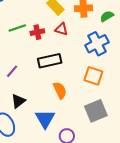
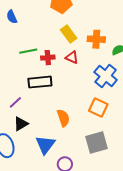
blue cross: (97, 44) -> (106, 76), turned -30
black rectangle: (50, 61) -> (40, 82), moved
purple line: (12, 71) -> (15, 102), moved

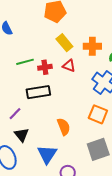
black triangle: (21, 124) -> (21, 135), turned -35

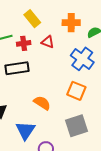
yellow rectangle: (64, 43) -> (32, 19), moved
orange semicircle: (64, 127) -> (42, 103), turned -36

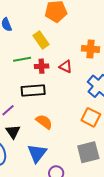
yellow rectangle: (32, 19) -> (41, 40), moved
orange semicircle: (42, 103) -> (44, 122), moved

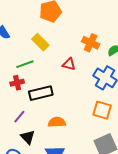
orange cross: (90, 49) -> (91, 43), turned 30
red cross: (42, 66) -> (17, 83), moved
orange semicircle: (44, 122) -> (57, 122), turned -30

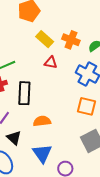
yellow rectangle: (40, 42) -> (45, 39), moved
black rectangle: (41, 93) -> (24, 93), turned -70

